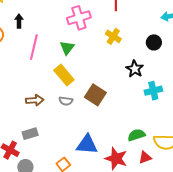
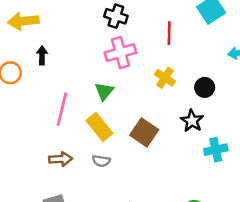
black circle: (154, 42) -> (205, 87), moved
pink line: (34, 47) -> (62, 109), moved
brown square: (95, 95) -> (144, 132), moved

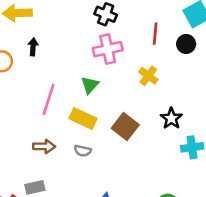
black circle: (205, 87) -> (186, 44), moved
yellow rectangle: (99, 127) -> (83, 118), turned -30

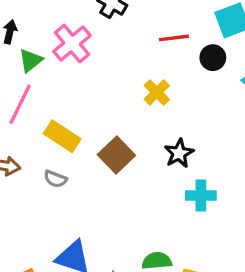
red line: (155, 34) -> (174, 38), turned 70
pink cross: (108, 49) -> (72, 43), moved, turned -36
green triangle: (90, 85) -> (31, 60), moved

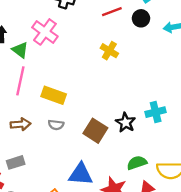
green triangle: (31, 60) -> (20, 50), turned -30
black star: (179, 153) -> (126, 122), moved
brown square: (116, 155) -> (95, 131), moved

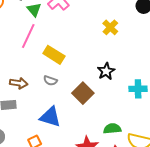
black star: (126, 122) -> (106, 71), moved
brown arrow: (21, 124) -> (19, 83), moved
blue triangle: (81, 174) -> (50, 117), moved

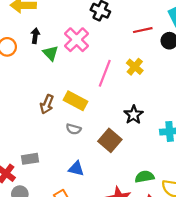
pink line: (28, 36) -> (105, 73), moved
brown arrow: (19, 83) -> (47, 104), moved, turned 108
blue triangle: (50, 117) -> (76, 169), size x0.7

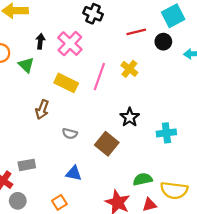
black arrow: (35, 36) -> (40, 41), moved
green triangle: (50, 53) -> (26, 65), moved
yellow rectangle: (76, 101) -> (66, 83), moved

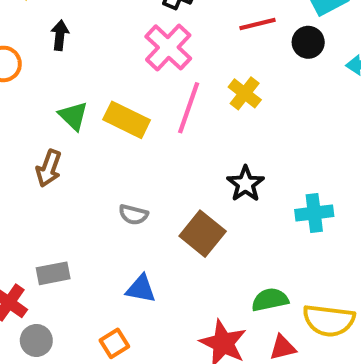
black arrow: (40, 41) -> (60, 35), moved
pink cross: (70, 44) -> (168, 47), moved
green triangle: (26, 65) -> (73, 116), moved
brown arrow: (42, 109) -> (49, 168), moved

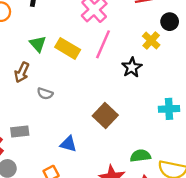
black circle: (308, 42) -> (170, 22), moved
yellow cross: (245, 93) -> (151, 40), moved
black star: (245, 184) -> (132, 67), moved
gray semicircle: (133, 215) -> (45, 94), moved

